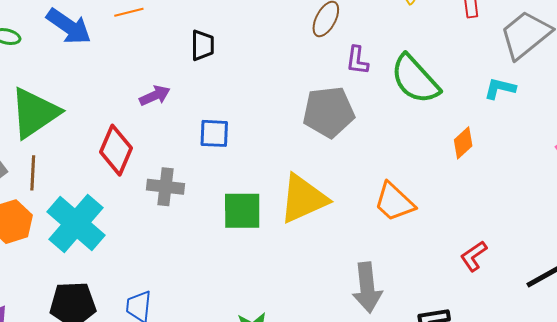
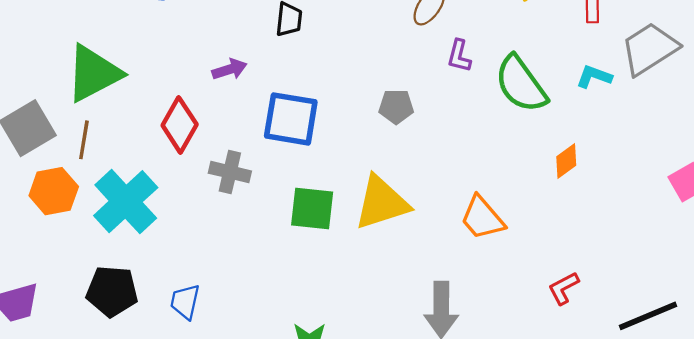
cyan L-shape: (500, 88) -> (594, 77), moved
gray pentagon: (329, 112) -> (396, 106), moved, size x0.6
blue square: (214, 133) -> (291, 119), size x1.6

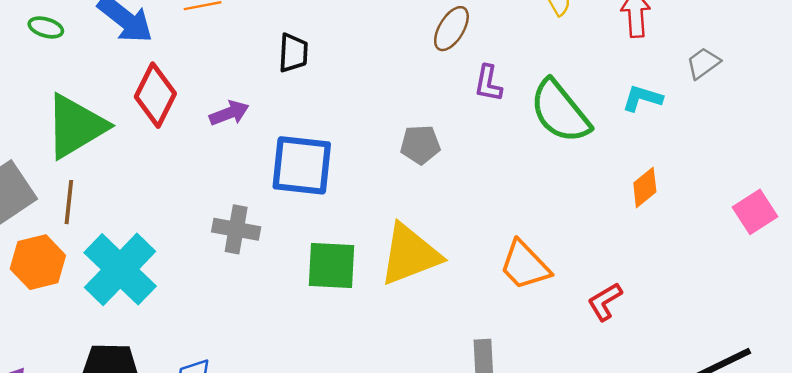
gray trapezoid: (649, 49) -> (703, 63), size x0.5
red diamond: (180, 125) -> (155, 95), moved
orange diamond: (566, 161) -> (645, 187), moved
red L-shape: (564, 288) -> (605, 302), moved

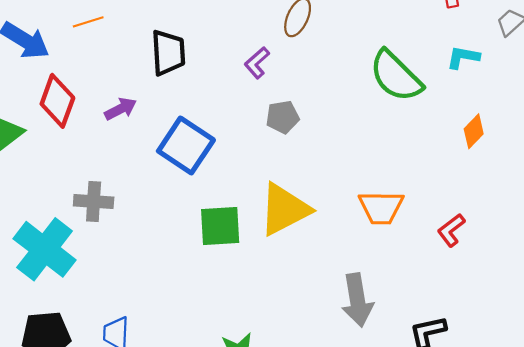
black trapezoid: (293, 53) -> (168, 53), size x1.4
purple L-shape: (488, 83) -> (257, 63), moved, turned 44
blue square: (302, 165) -> (186, 146), turned 34
gray cross: (236, 229) -> (94, 202), moved
orange trapezoid: (525, 265) -> (381, 208), turned -39

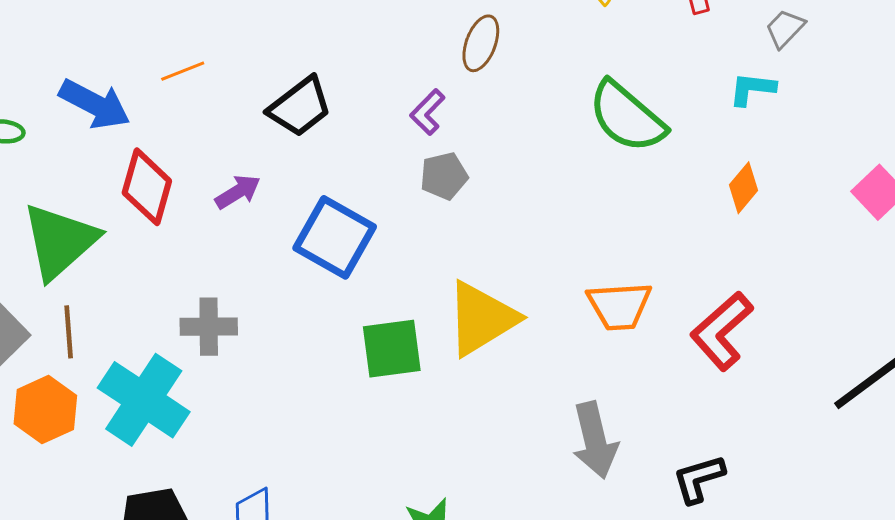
black trapezoid: (168, 53) -> (300, 107), turned 60
cyan L-shape: (463, 57) -> (752, 89), moved
gray pentagon: (283, 117) -> (444, 176), moved
red L-shape: (451, 230) -> (722, 331), size x1.6

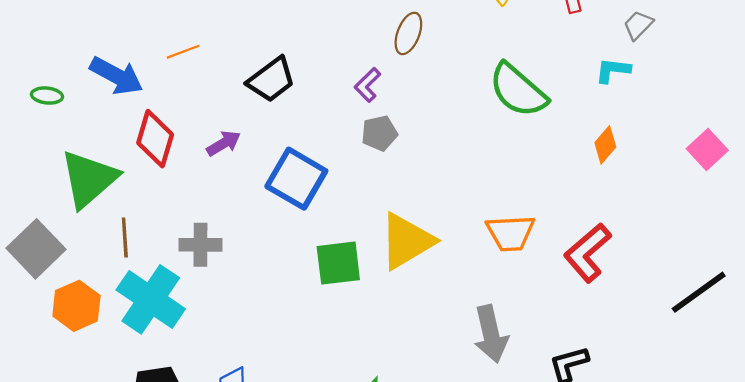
brown line: (69, 332) -> (125, 237), moved

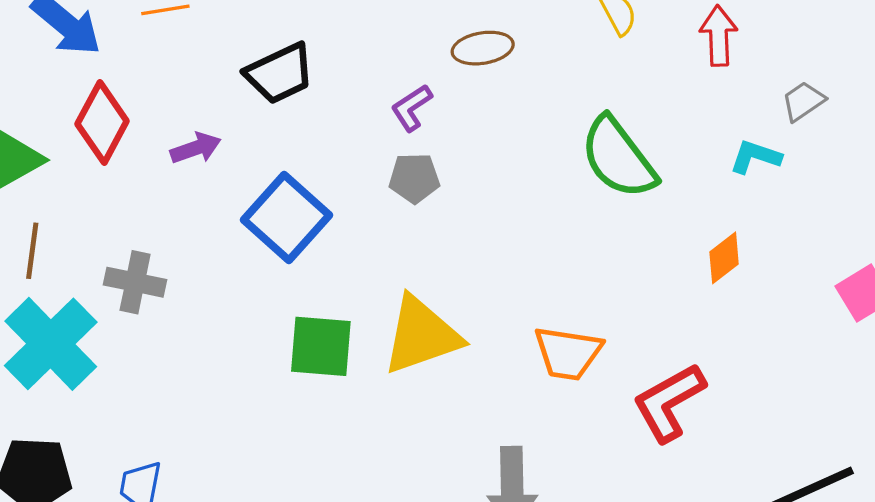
brown ellipse: (408, 33) -> (483, 48), turned 48

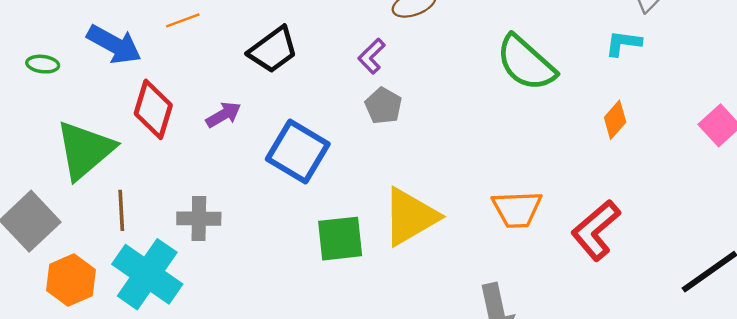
gray pentagon: (414, 178) -> (383, 106), turned -30

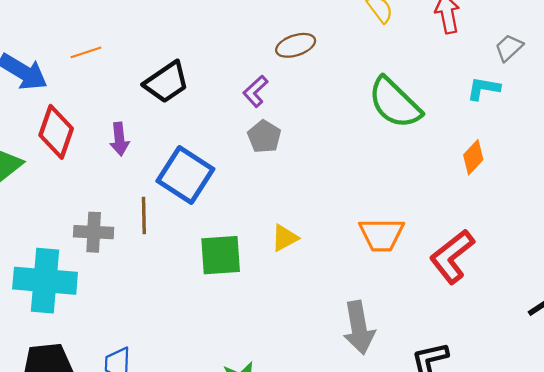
purple arrow: (223, 115) -> (119, 139), turned 112
brown line: (121, 210) -> (144, 216), moved
yellow triangle: (410, 217) -> (285, 238), size x0.5
cyan cross: (147, 274) -> (45, 281), turned -32

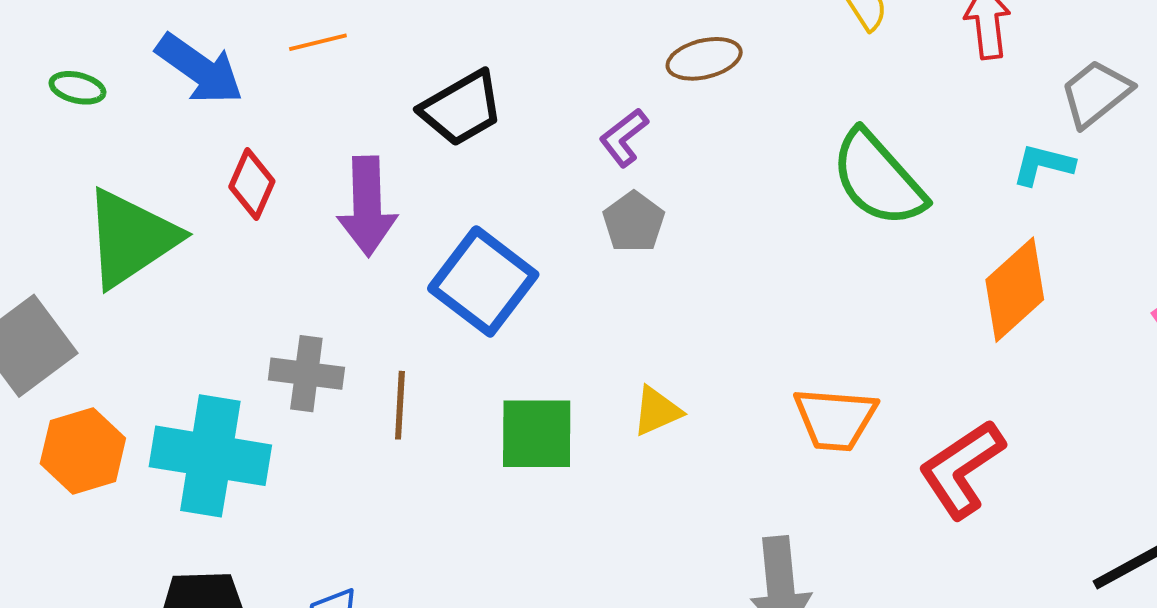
gray trapezoid: (509, 48) -> (1096, 93), size x1.4
red diamond: (56, 132) -> (252, 184), size x0.7
purple arrow: (119, 139) -> (367, 206), size x1.6
orange diamond: (473, 157) -> (1015, 290), size x1.6
brown line: (144, 216) -> (400, 405), moved

